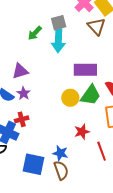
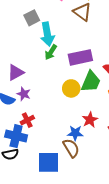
gray square: (59, 23) -> (32, 18), moved
green arrow: (35, 33) -> (51, 52), moved
blue star: (60, 153) -> (75, 133), moved
brown semicircle: (61, 170) -> (71, 148), moved

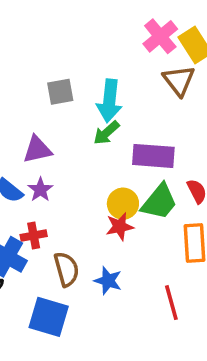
gray square: (32, 18) -> (60, 92), moved
red star: (90, 120) -> (120, 227), moved
brown semicircle: (71, 148) -> (66, 269), moved

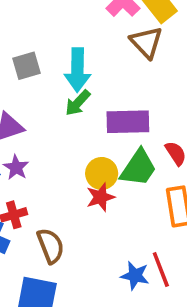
blue star: (108, 281) -> (135, 276), moved

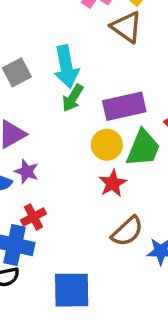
yellow circle: (102, 173) -> (107, 145), moved
brown semicircle: (51, 246) -> (127, 231), moved, turned 80

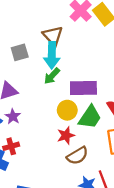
brown triangle: (126, 27) -> (53, 36), moved
brown semicircle: (127, 231) -> (77, 156), moved

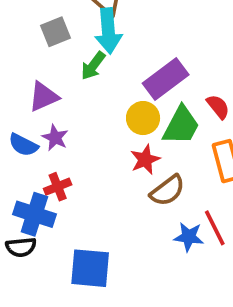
green arrow: (52, 76) -> (93, 66), moved
purple rectangle: (83, 88) -> (166, 79), turned -30

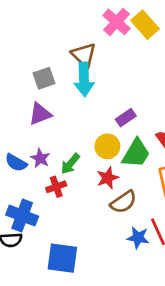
green arrow: (93, 66) -> (70, 164), moved
purple rectangle: (166, 79) -> (126, 118), size x0.6
purple triangle: (44, 97) -> (40, 114), moved
red cross: (58, 187) -> (56, 187), moved

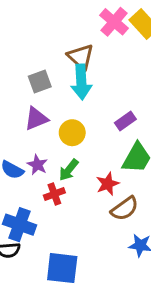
yellow circle: (107, 146) -> (72, 133), moved

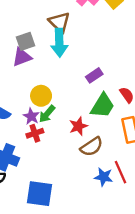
purple triangle: (36, 119) -> (22, 57), moved
yellow circle: (72, 133) -> (41, 96), moved
purple star: (37, 165) -> (31, 116), moved

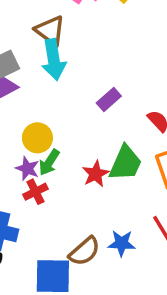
green trapezoid: (103, 106) -> (125, 163), moved
brown semicircle: (92, 147) -> (84, 251), moved
blue star: (104, 177) -> (122, 243), moved

